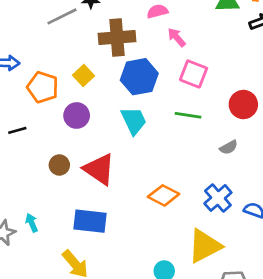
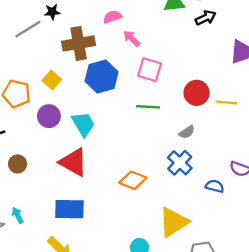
cyan trapezoid: (134, 121) -> (83, 124), moved
brown circle: (59, 165) -> (18, 164), moved
blue cross: (218, 198) -> (180, 163), moved

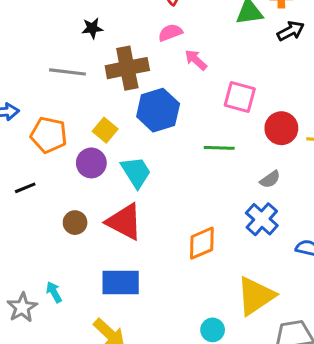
gray line: (28, 29) -> (68, 72), moved, turned 40
pink square: (150, 70) -> (240, 97), moved
yellow square: (52, 80) -> (105, 130), moved
brown circle: (18, 164) -> (75, 223), moved
orange diamond: (133, 180) -> (202, 243), turned -44

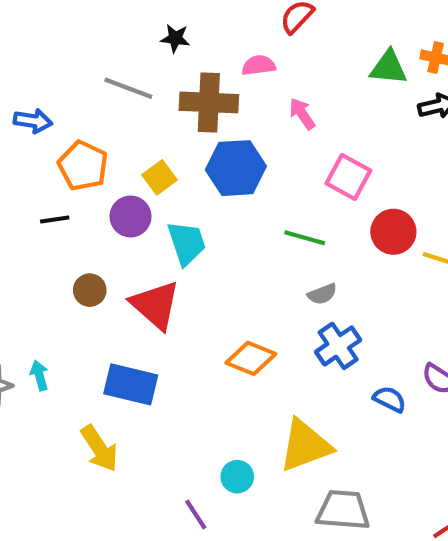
pink semicircle: (170, 33) -> (259, 65), moved
gray semicircle: (270, 179) -> (322, 294), moved
black line: (25, 188) -> (55, 220), moved
orange diamond: (202, 243) -> (251, 358), turned 32

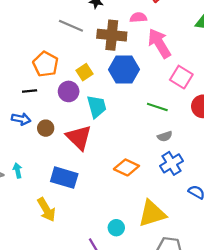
pink arrow: (302, 114) -> (159, 43), size x1.8
blue arrow: (33, 121) -> (21, 119), moved

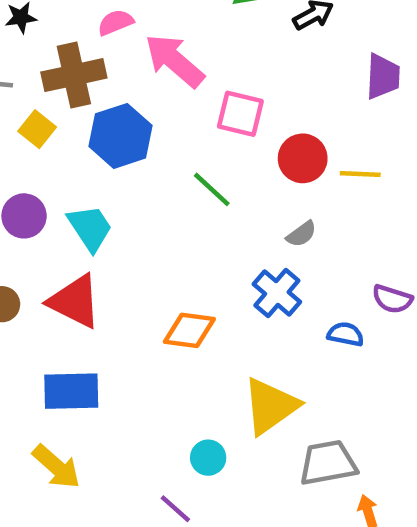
yellow square: (84, 72) -> (37, 129), moved
green line: (157, 107) -> (212, 189), turned 42
gray semicircle: (165, 136) -> (301, 234), moved

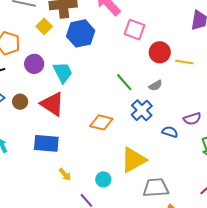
green line: (212, 189) -> (124, 82), moved
purple semicircle: (392, 299) -> (192, 119), turned -42
yellow arrow: (56, 467) -> (65, 174), moved, size x0.6

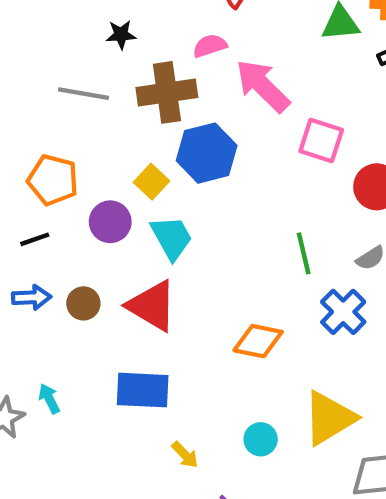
yellow square: (44, 26) -> (152, 182), moved
green line: (124, 82) -> (304, 253), turned 30
cyan circle: (103, 179) -> (261, 439), moved

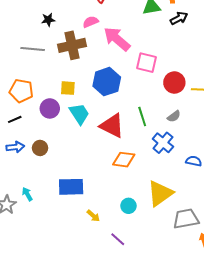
blue hexagon: (207, 153) -> (107, 82), moved
yellow square: (152, 182) -> (68, 88), turned -35
red triangle: (152, 306) -> (112, 126), moved

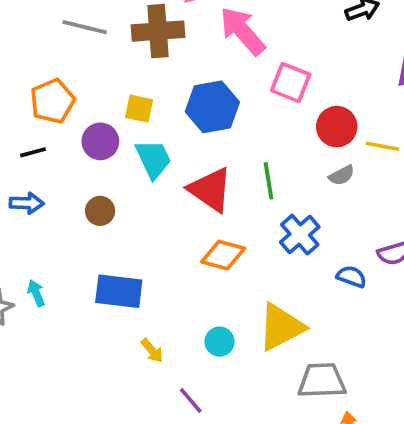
orange pentagon: (21, 91) -> (52, 101), turned 30
gray semicircle: (174, 116) -> (342, 175), moved
brown circle: (40, 148) -> (100, 211), moved

